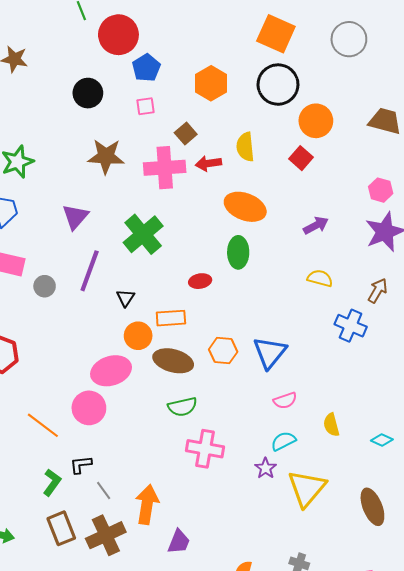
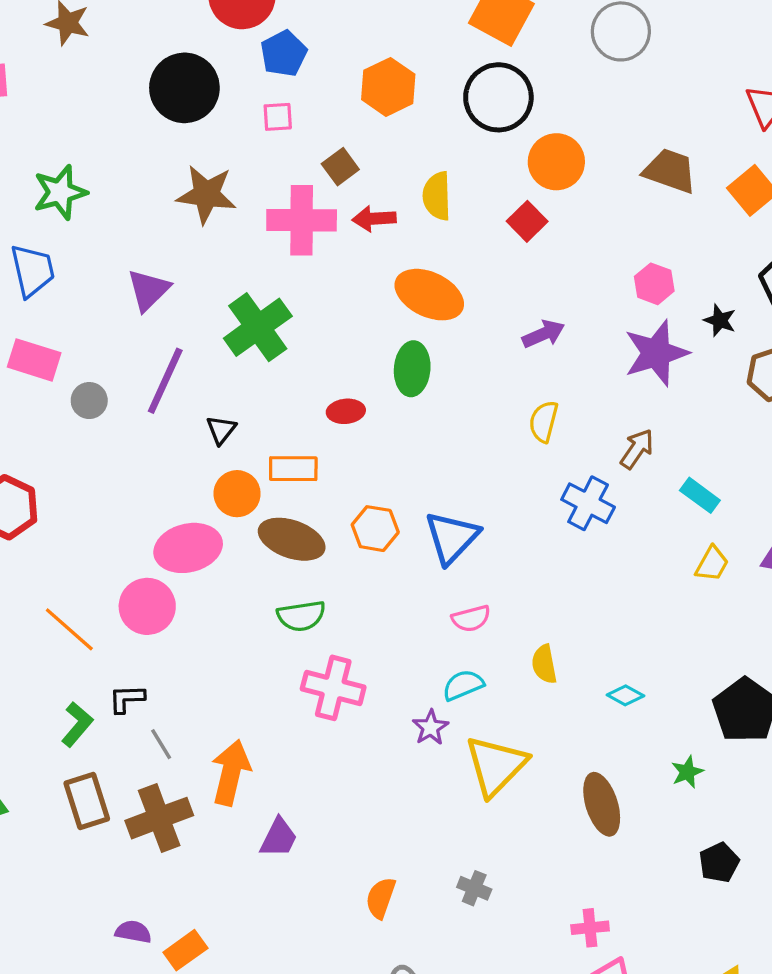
black circle: (88, 93) -> (184, 88), size x1.4
yellow semicircle: (320, 278) -> (544, 422), turned -95

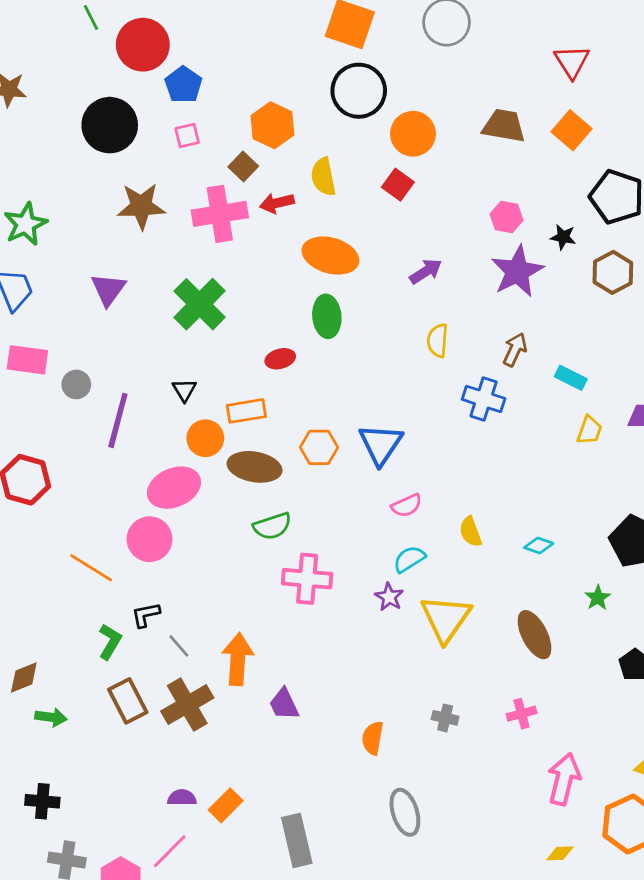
orange hexagon: (388, 87) -> (272, 125), moved
purple line: (165, 381) -> (118, 420), moved
purple trapezoid: (279, 838) -> (284, 704), turned 138
pink cross: (590, 928) -> (521, 714), moved

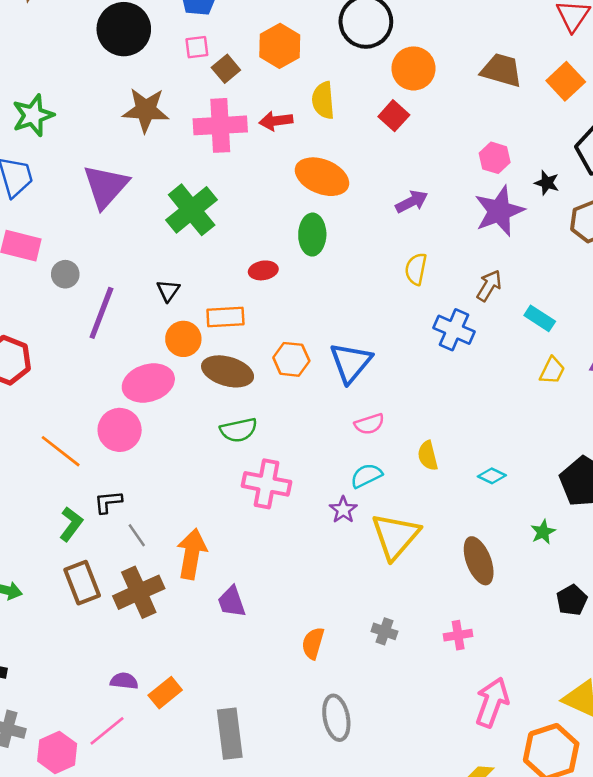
brown square: (243, 166) -> (226, 69), moved
purple triangle: (108, 289) -> (106, 186), size x1.4

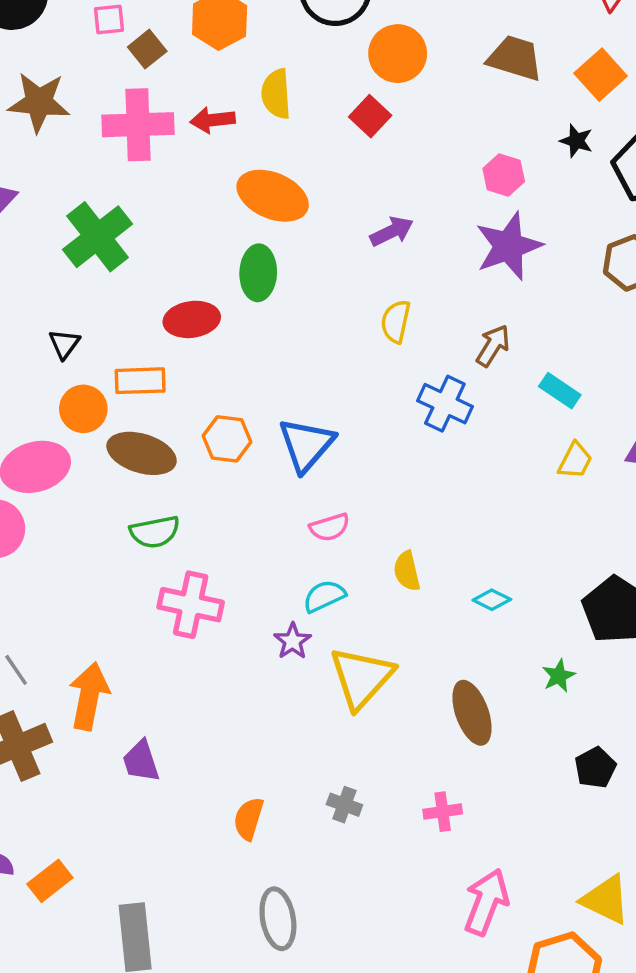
black star: (547, 183) -> (576, 141), moved
red ellipse: (263, 270) -> (192, 319), size x1.4

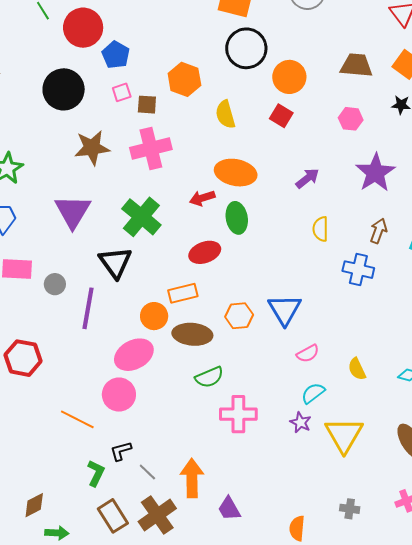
brown square: (147, 49) -> (147, 105), turned -35
red arrow: (213, 120) -> (202, 198), moved
pink hexagon: (504, 175) -> (351, 119), moved
black triangle: (64, 344) -> (115, 262), moved, size x1.8

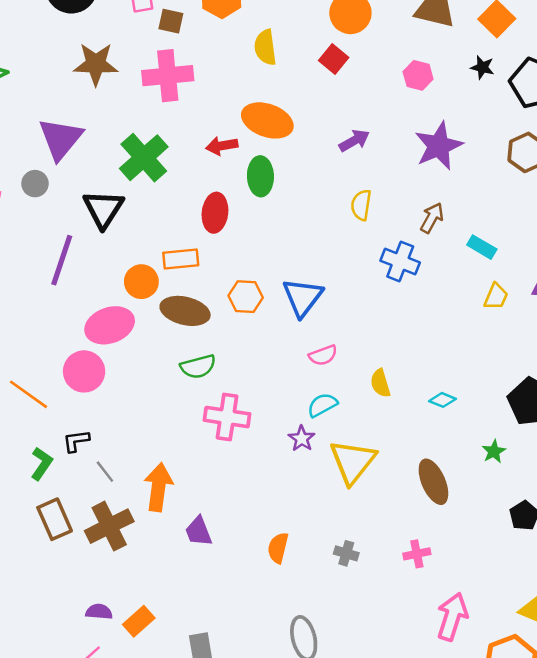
red ellipse: (205, 252) -> (215, 213), turned -72
gray circle: (55, 284) -> (35, 184), moved
orange semicircle: (297, 528) -> (278, 548), moved

